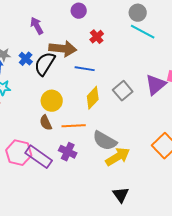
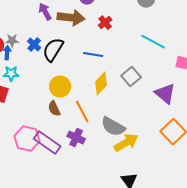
cyan line: (143, 32) -> (153, 42), moved
brown arrow: (63, 49) -> (71, 18), moved
purple triangle: (156, 85) -> (165, 94), moved, turned -40
orange line: (74, 126) -> (82, 112), turned 65

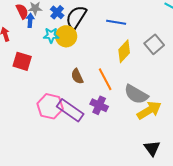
cyan star: (11, 74) -> (51, 35), moved
yellow circle: (60, 87) -> (66, 36), moved

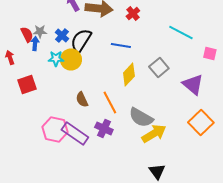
red square: (22, 61) -> (27, 84), turned -36

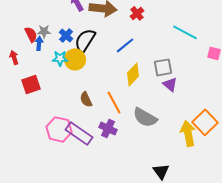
blue line: (121, 46) -> (125, 45), turned -48
gray square: (159, 68) -> (163, 67), turned 30
purple triangle: (193, 84) -> (170, 84), moved, size x0.7
yellow arrow: (154, 134) -> (188, 133), moved, turned -70

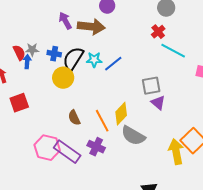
red cross: (137, 13) -> (158, 32), moved
blue cross: (66, 35) -> (54, 54), turned -32
cyan star: (60, 58) -> (94, 60), moved
yellow diamond: (133, 74) -> (121, 114), moved

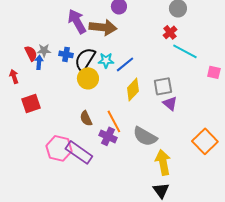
purple arrow: (65, 21) -> (77, 21), size x1.4
yellow circle: (63, 78) -> (88, 78), moved
yellow diamond: (121, 114) -> (133, 89), moved
purple cross: (96, 147) -> (108, 136), moved
yellow arrow: (176, 152) -> (163, 162), moved

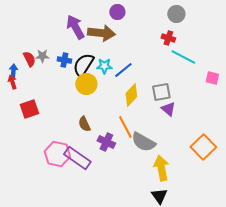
red cross: (170, 32) -> (168, 38), turned -32
blue arrow: (39, 62) -> (13, 71), moved
orange line: (114, 121) -> (125, 127), moved

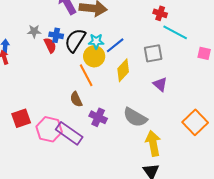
red semicircle: (29, 59) -> (50, 45), moved
yellow circle: (86, 84) -> (94, 56), moved
gray square: (161, 92) -> (153, 53), moved
red square: (29, 109) -> (21, 118), moved
orange line: (125, 127) -> (86, 75), moved

